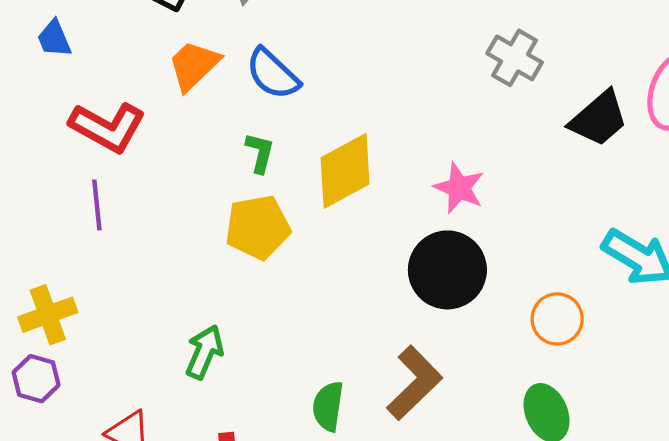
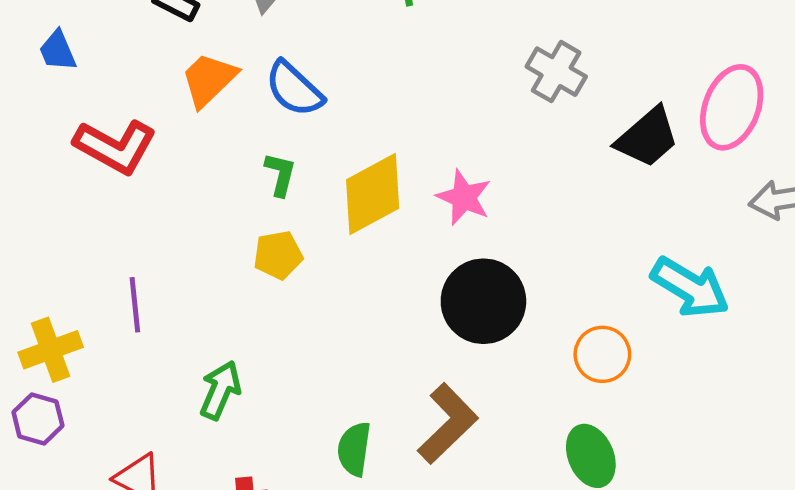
pink star: (459, 188) -> (464, 197), moved
purple line: (97, 205) -> (135, 305), moved
yellow pentagon: (258, 227) -> (278, 255), size x0.7

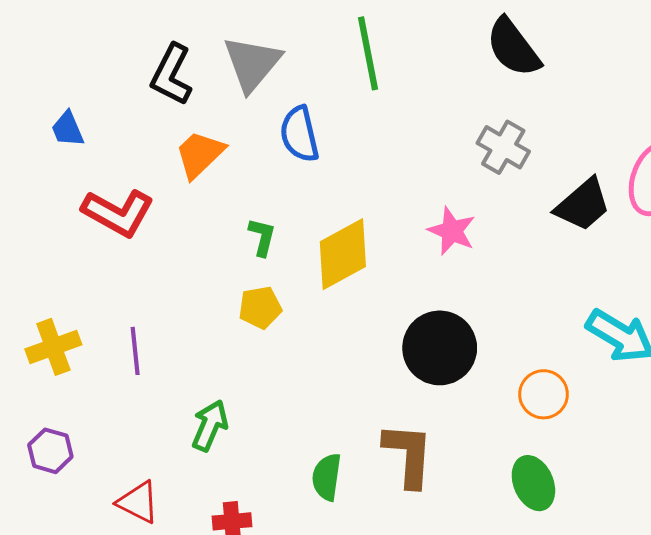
blue semicircle: (294, 89) -> (299, 134), moved, turned 34
pink star: (464, 197) -> (452, 231), moved
yellow cross: (51, 350) -> (53, 347), moved
brown L-shape: (448, 424) -> (408, 455), turned -42

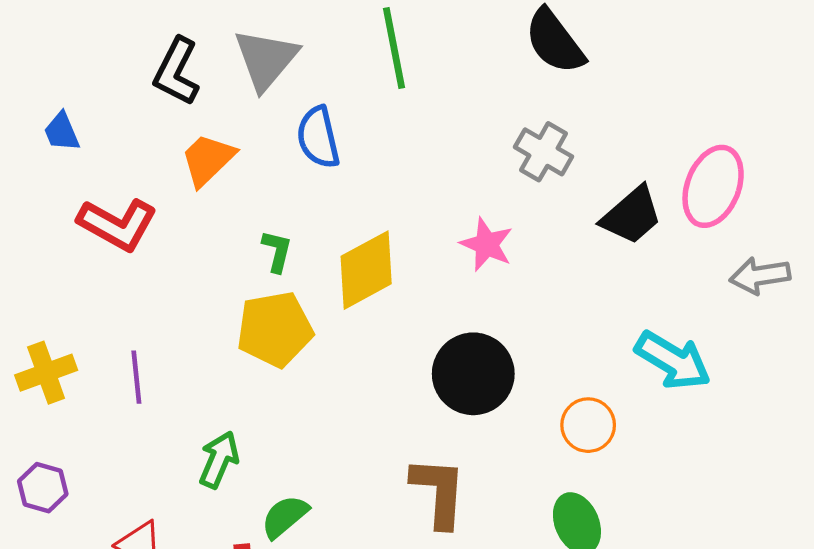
yellow pentagon: (260, 308) -> (275, 329), size x1.6
green semicircle: (327, 477) -> (285, 517), moved, turned 42

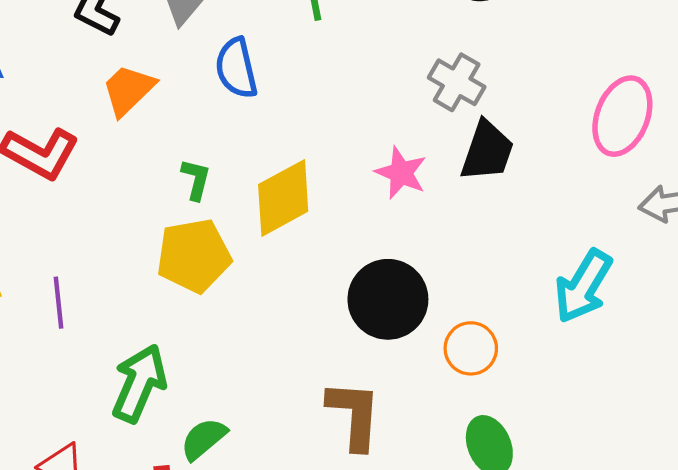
black trapezoid: (632, 215) -> (487, 151), moved, turned -30
cyan arrow: (673, 360) -> (583, 286), turned 90
orange circle: (588, 425) -> (471, 348), moved
green arrow: (219, 460) -> (139, 383), size x1.4

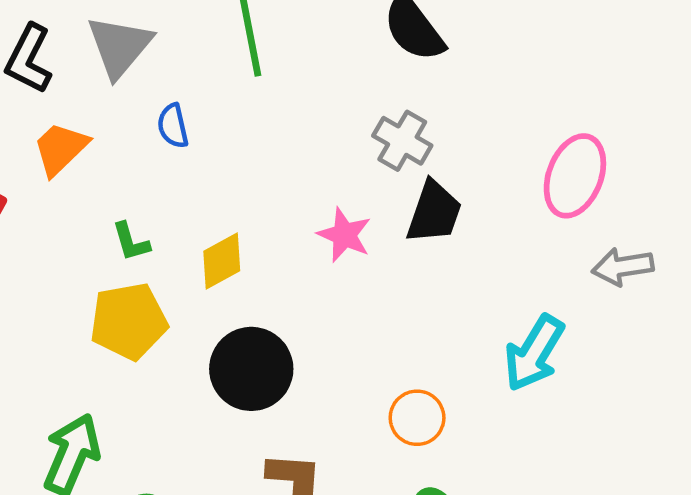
blue semicircle: (236, 68) -> (173, 126), size x0.7
green L-shape: (196, 179) -> (131, 242), turned 150
yellow diamond: (283, 198) -> (222, 261), size x0.7
black circle: (388, 299) -> (251, 369), moved

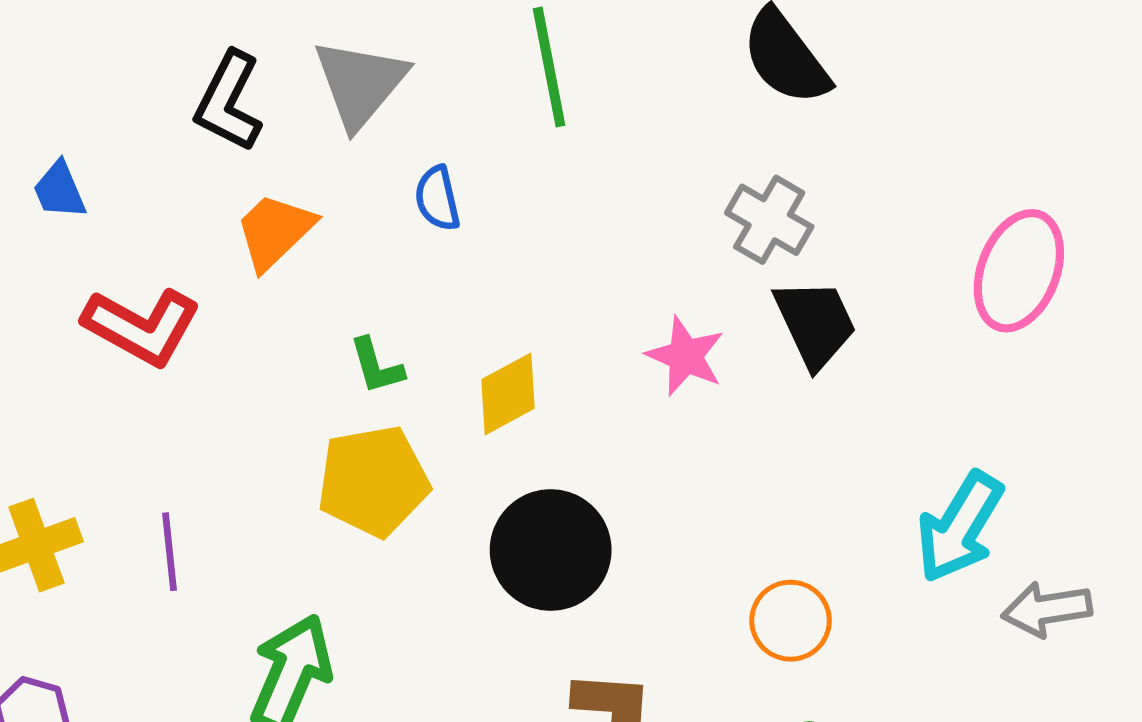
black trapezoid: (434, 212) -> (815, 323), turned -44
gray arrow: (623, 267) -> (1047, 609), moved

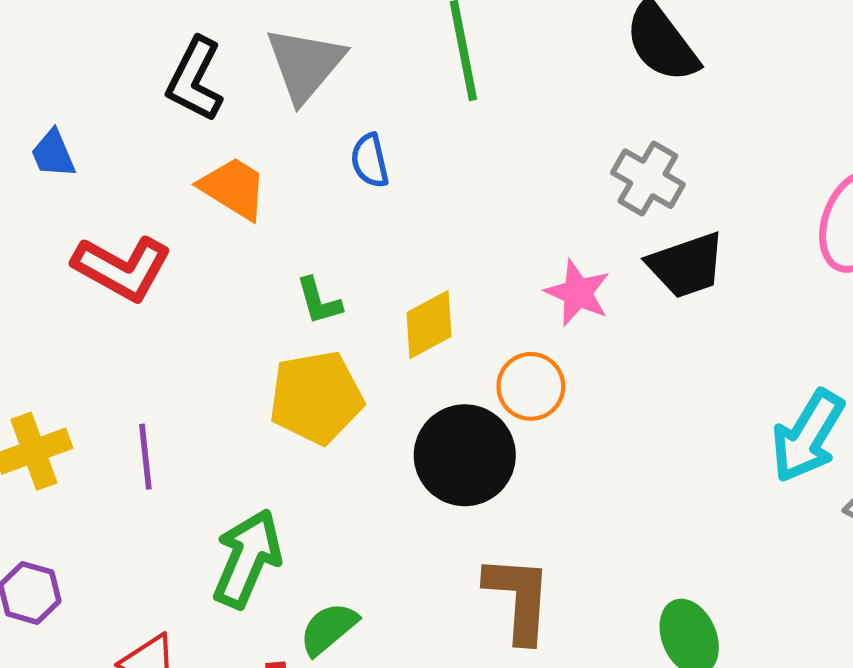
orange trapezoid: (275, 231) -> (233, 188), turned 76
black trapezoid: (815, 323) -> (686, 265), turned 96
orange circle: (791, 621) -> (531, 386), moved

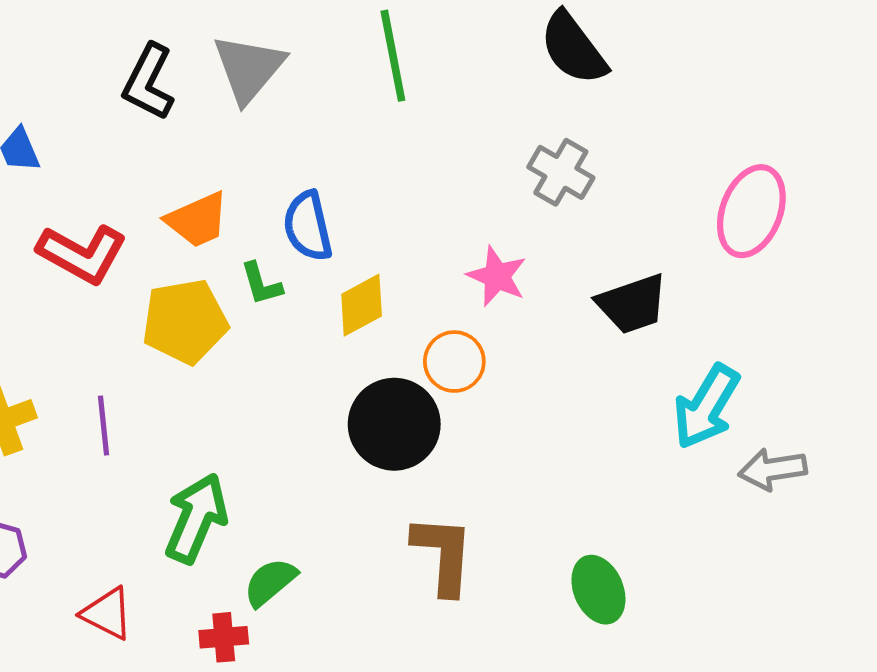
blue semicircle: (370, 161) -> (308, 226), moved, size x1.4
orange trapezoid: (233, 188) -> (197, 220), moved, turned 124
black trapezoid: (686, 265) -> (632, 304), moved
yellow pentagon: (316, 397) -> (185, 321), moved

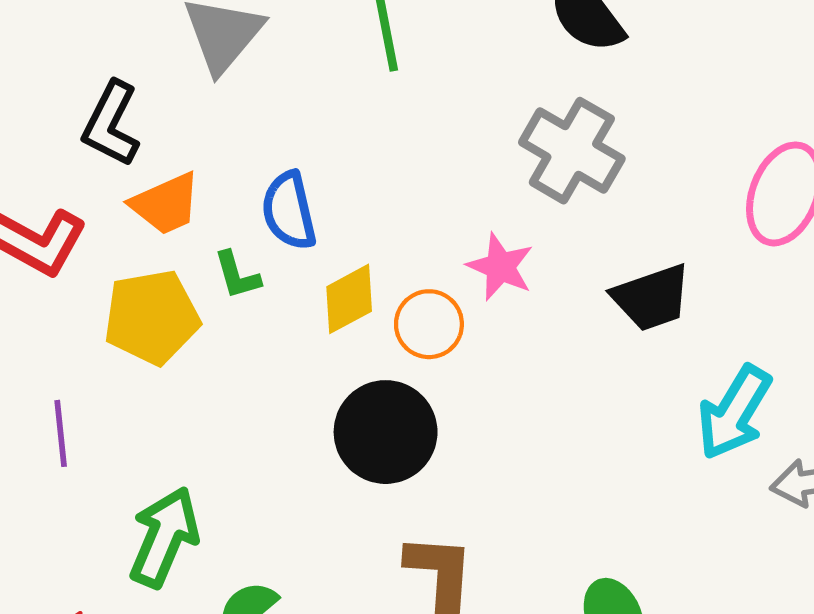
black L-shape: (149, 82) -> (111, 124), moved
gray cross: (561, 172) -> (572, 151), size x1.4
orange circle: (454, 362) -> (429, 324), moved

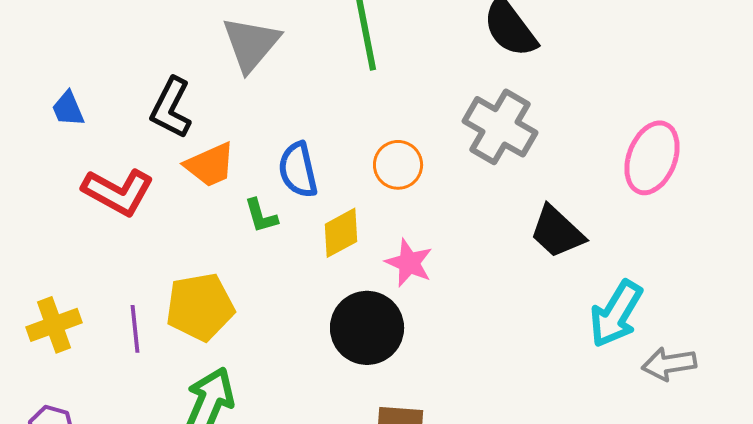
pink star: (500, 267) -> (409, 263), moved
black trapezoid: (652, 298) -> (557, 232), turned 62
yellow pentagon: (152, 317) -> (200, 307), moved
orange circle: (429, 324) -> (398, 165), moved

